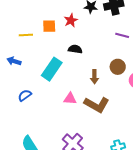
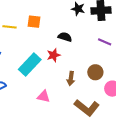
red star: (71, 20) -> (54, 55), moved
black semicircle: (75, 49) -> (65, 37), moved
brown L-shape: (97, 105) -> (87, 108), moved

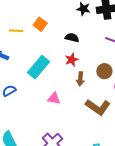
orange square: (34, 22) -> (40, 24), turned 32
red star: (54, 55) -> (72, 60), moved

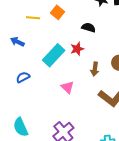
red star: (72, 60) -> (77, 49), moved
pink triangle: (54, 98) -> (67, 87), turned 32

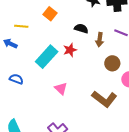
yellow line: (33, 18) -> (21, 26), moved
brown arrow: (95, 69) -> (100, 40), moved
blue semicircle: (23, 77) -> (16, 79), turned 48

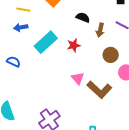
blue arrow: (10, 44) -> (21, 27), moved, turned -40
red star: (70, 50) -> (74, 45), moved
pink triangle: (61, 88) -> (78, 78), moved

